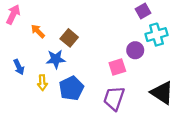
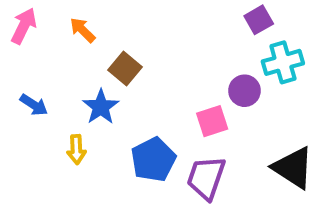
orange arrow: (38, 31) -> (82, 30), moved
blue star: (56, 59) -> (101, 107), turned -30
blue arrow: (19, 67) -> (34, 105), moved, turned -32
blue pentagon: (71, 88) -> (153, 160), moved

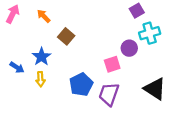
blue arrow: (34, 105) -> (17, 67), moved
blue star: (101, 107) -> (42, 57), moved

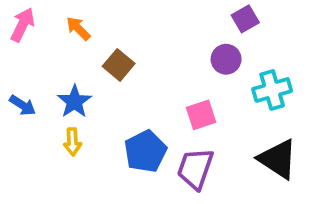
cyan cross: (150, 33) -> (272, 90), moved
purple circle: (129, 48) -> (226, 59), moved
blue arrow: (17, 67) -> (23, 105), moved

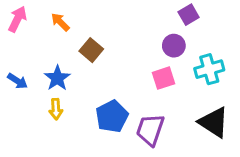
pink square: (201, 115) -> (164, 78), moved

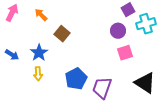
cyan cross: (209, 69) -> (146, 24), moved
pink square: (164, 78) -> (125, 53), moved

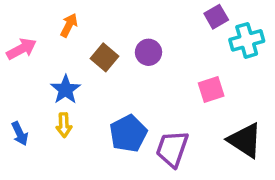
pink arrow: (12, 13) -> (22, 49), moved, turned 36
orange arrow: (41, 15) -> (69, 25), turned 72
purple circle: (118, 31) -> (149, 52), moved
blue arrow: (12, 55) -> (20, 134), moved, turned 32

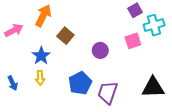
orange arrow: (69, 25) -> (43, 16), size x1.5
purple circle: (149, 52) -> (100, 50), moved
pink square: (211, 90) -> (133, 41), moved
black triangle: (245, 140) -> (153, 87), turned -35

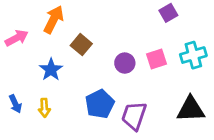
cyan cross: (154, 25) -> (193, 55), moved
pink square: (133, 41) -> (156, 59), moved
yellow arrow: (40, 78) -> (44, 108), moved

